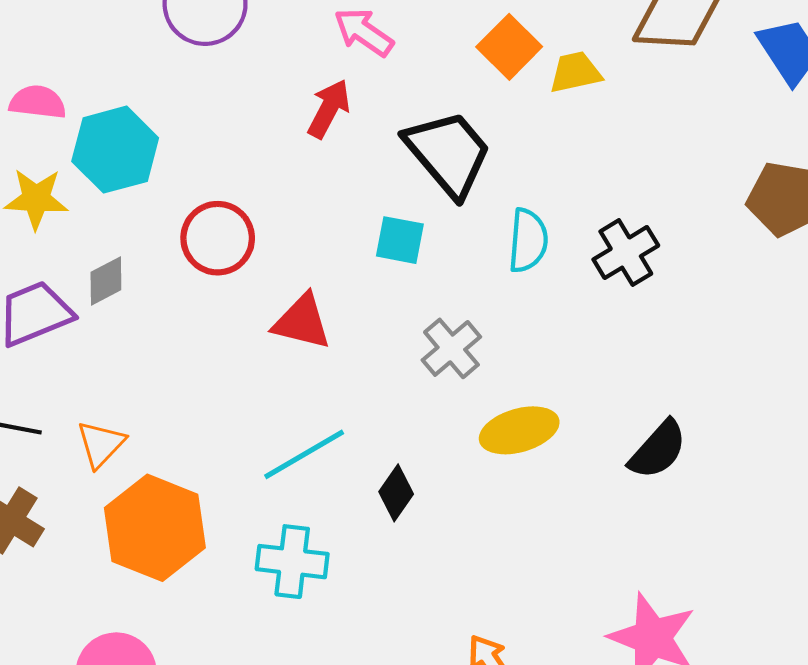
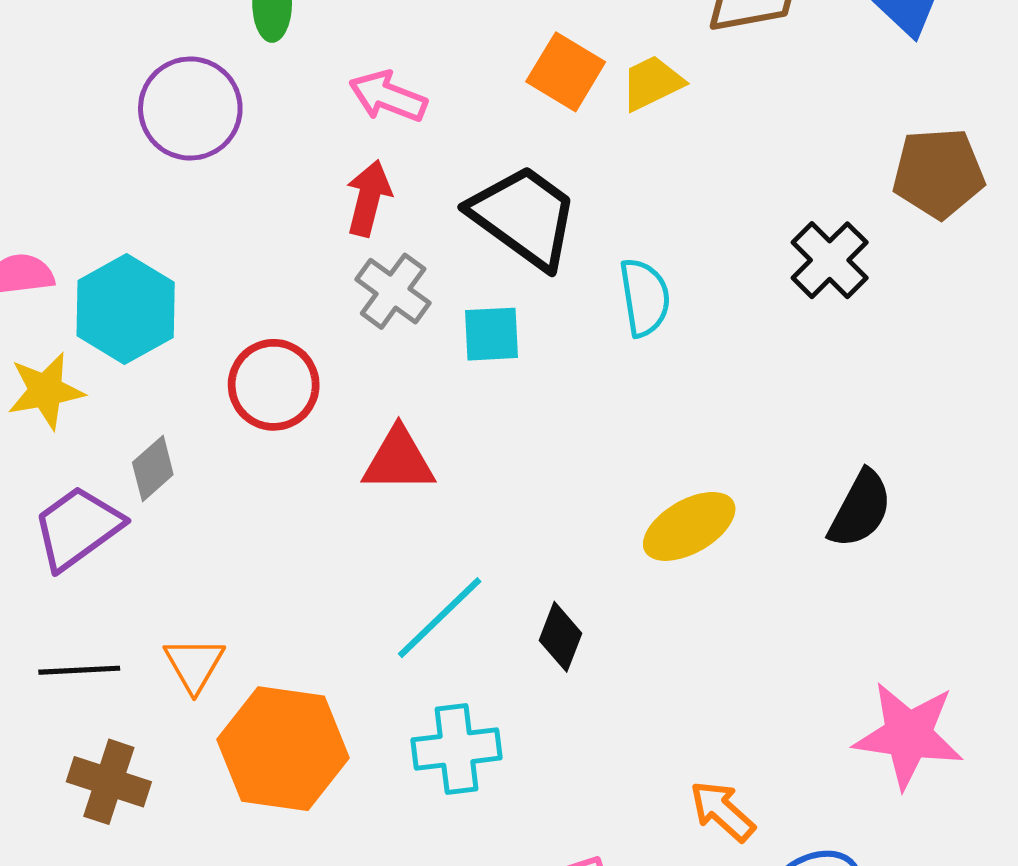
black cross: (626, 253) -> (830, 260), moved
gray cross: (451, 348) -> (393, 291), moved

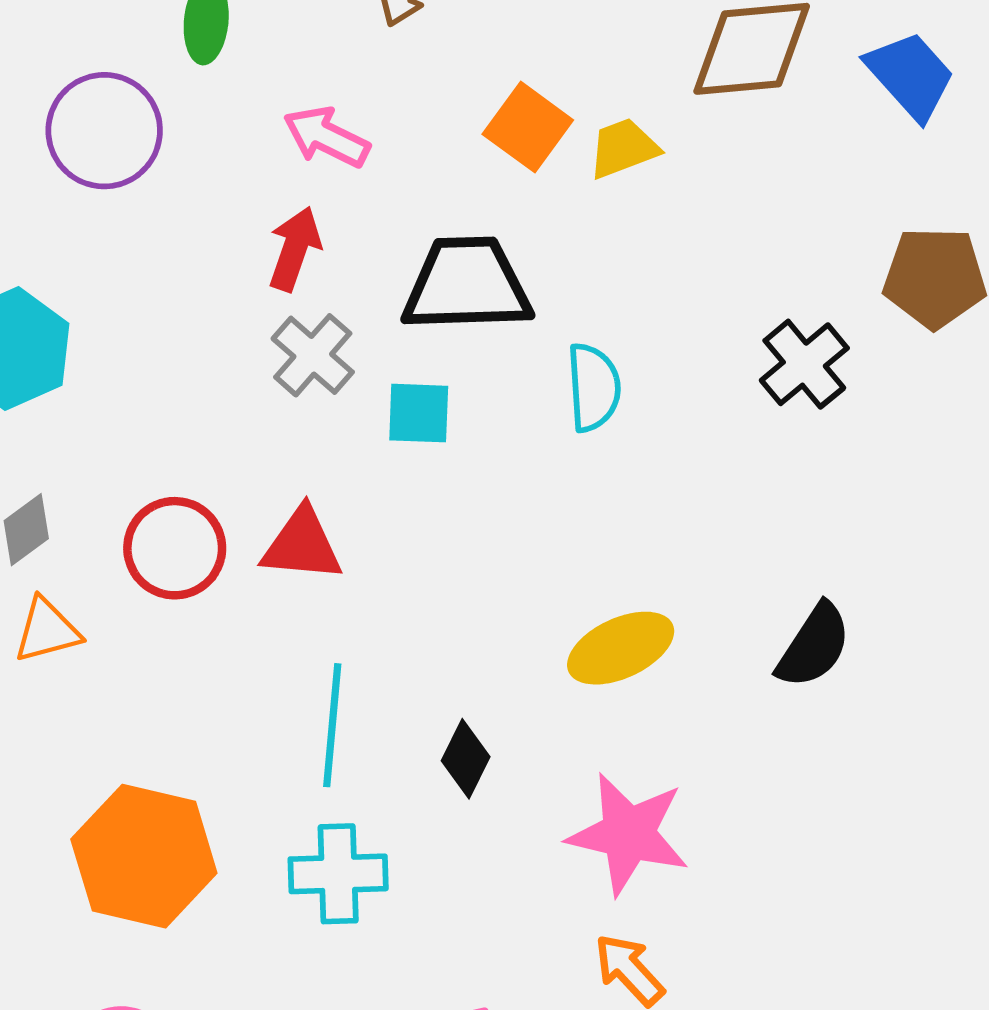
black trapezoid: (524, 216) -> (467, 285), turned -43
red circle: (274, 385) -> (175, 548), moved
cyan line: (440, 618) -> (332, 725), turned -46
orange triangle: (194, 665) -> (47, 630), moved, turned 40
pink star: (908, 735) -> (628, 834), moved

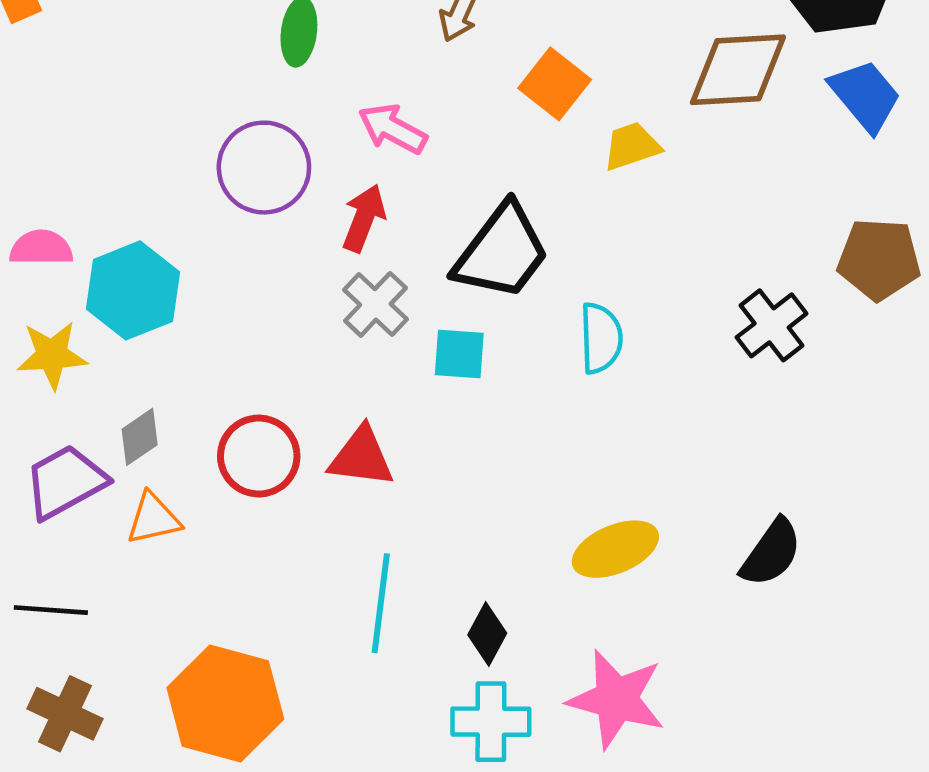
orange square: (528, 127) -> (555, 84), moved
purple circle: (104, 131) -> (264, 168), moved
black trapezoid: (467, 285) -> (502, 252), turned 127
cyan cross: (338, 874) -> (491, 722), moved

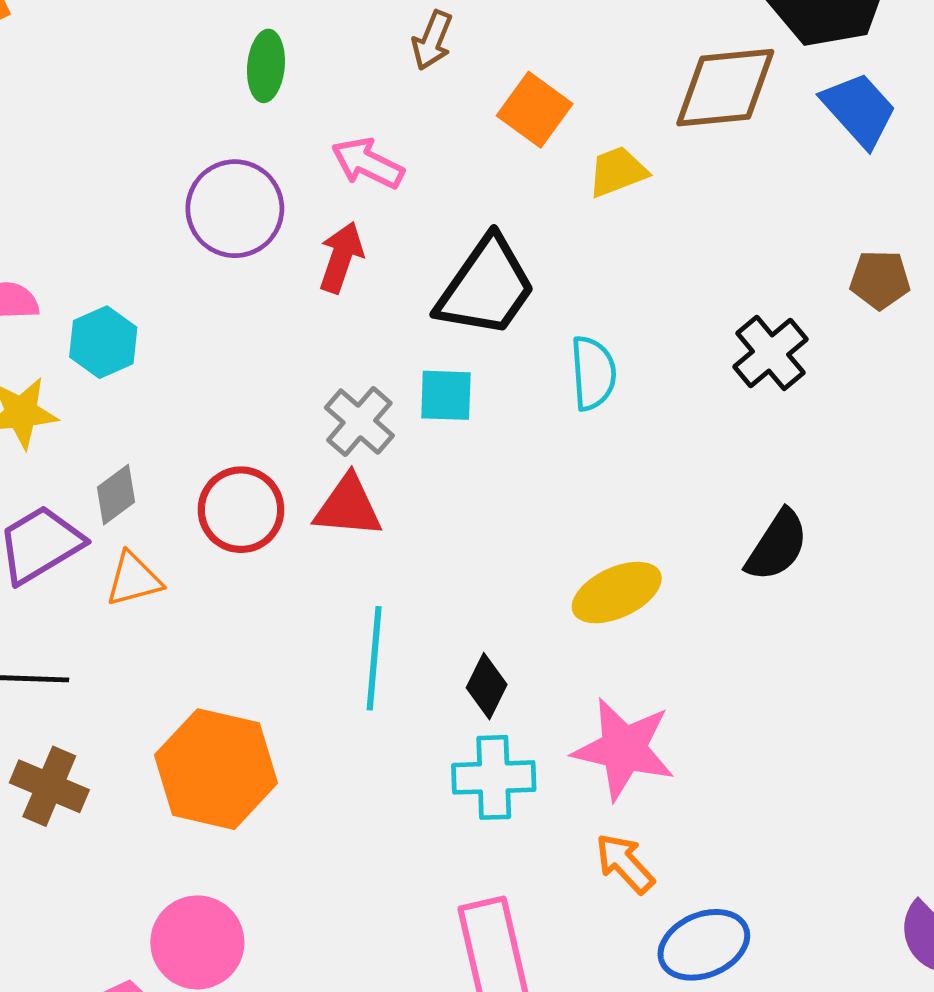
brown pentagon: (879, 259) -> (880, 280), size x0.7
cyan hexagon: (133, 290) -> (103, 342), size x0.7
gray cross: (375, 304) -> (359, 422), moved
black semicircle: (771, 553) -> (777, 546), moved

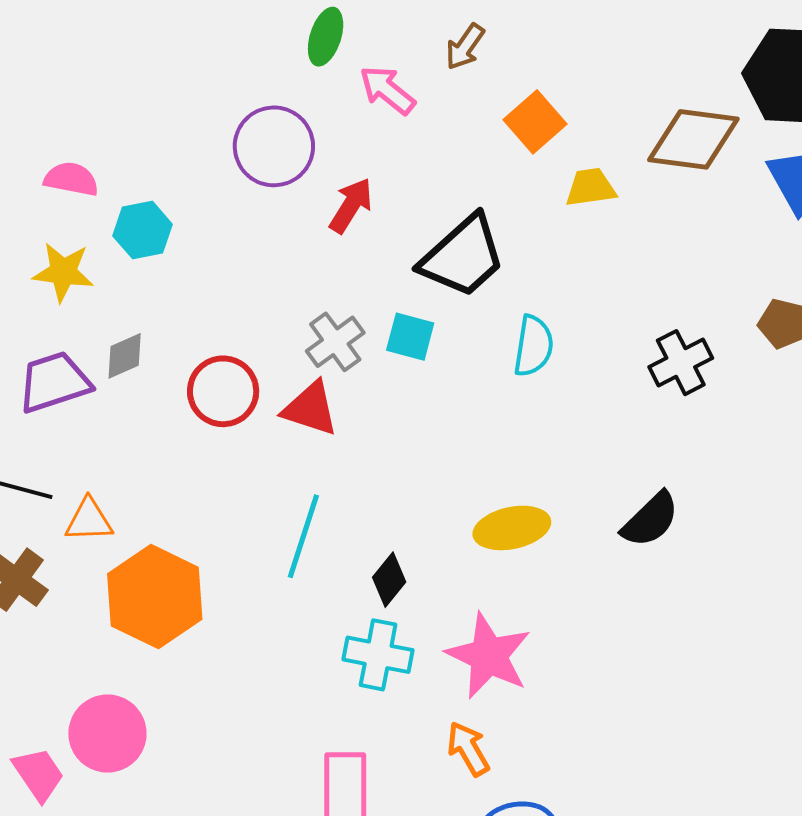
pink arrow: (368, 163) -> (387, 90), moved
orange triangle: (134, 579) -> (89, 520), moved

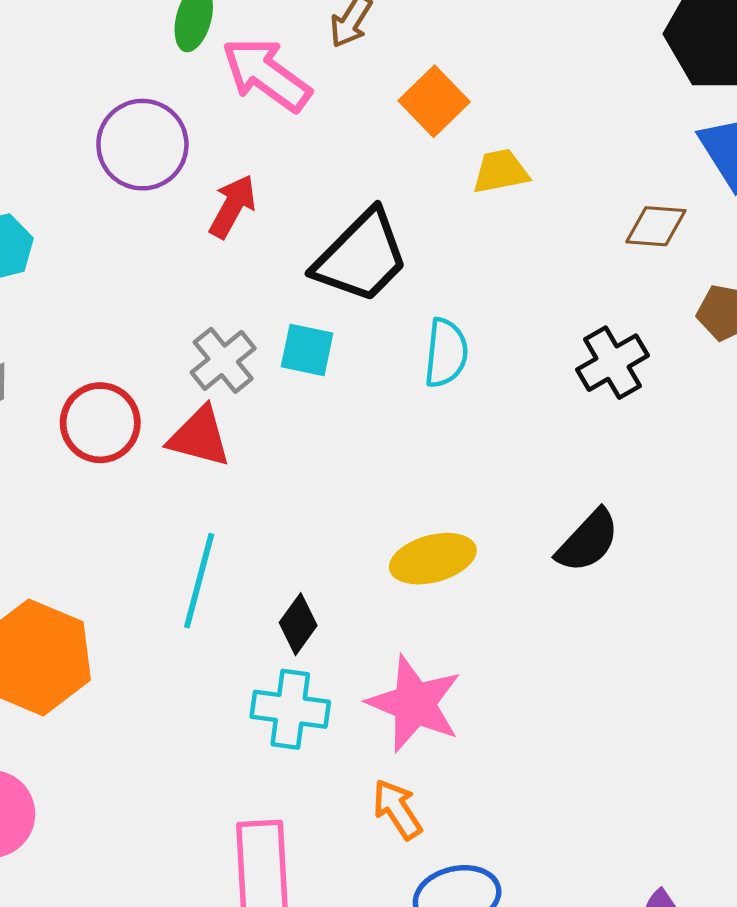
pink arrow: (387, 90) -> (266, 74), size x1.4
brown diamond: (693, 139) -> (656, 226), moved, size x0.6

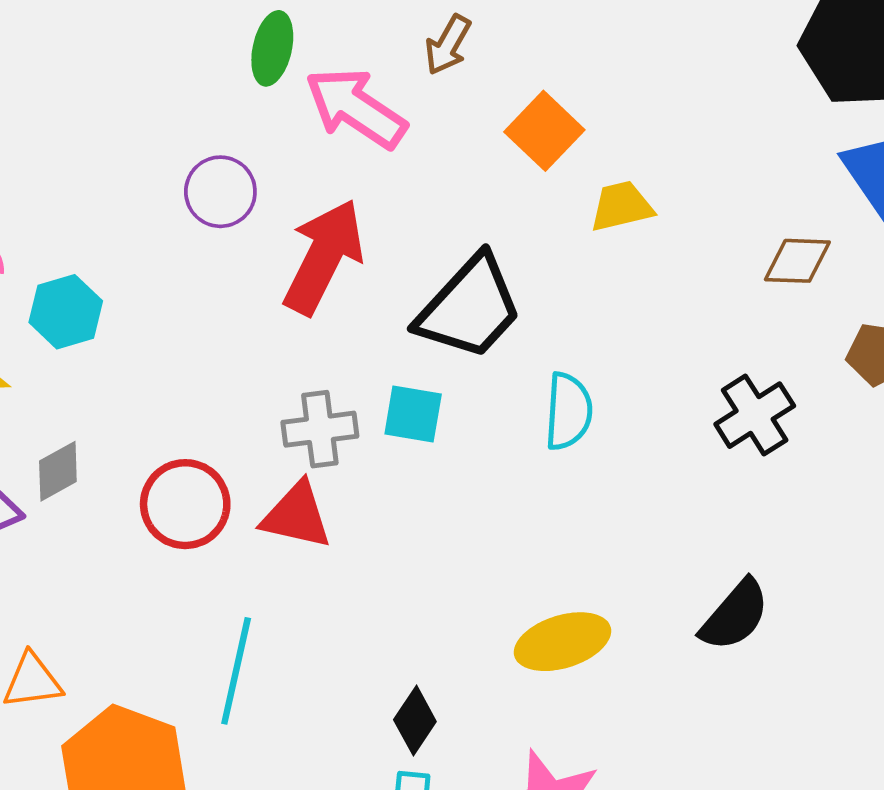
purple circle: (142, 145) -> (220, 192), size x0.7
red arrow: (232, 206) -> (324, 257), size x1.6
gray cross: (223, 360) -> (320, 429), turned 34
cyan line: (199, 581) -> (236, 671), moved

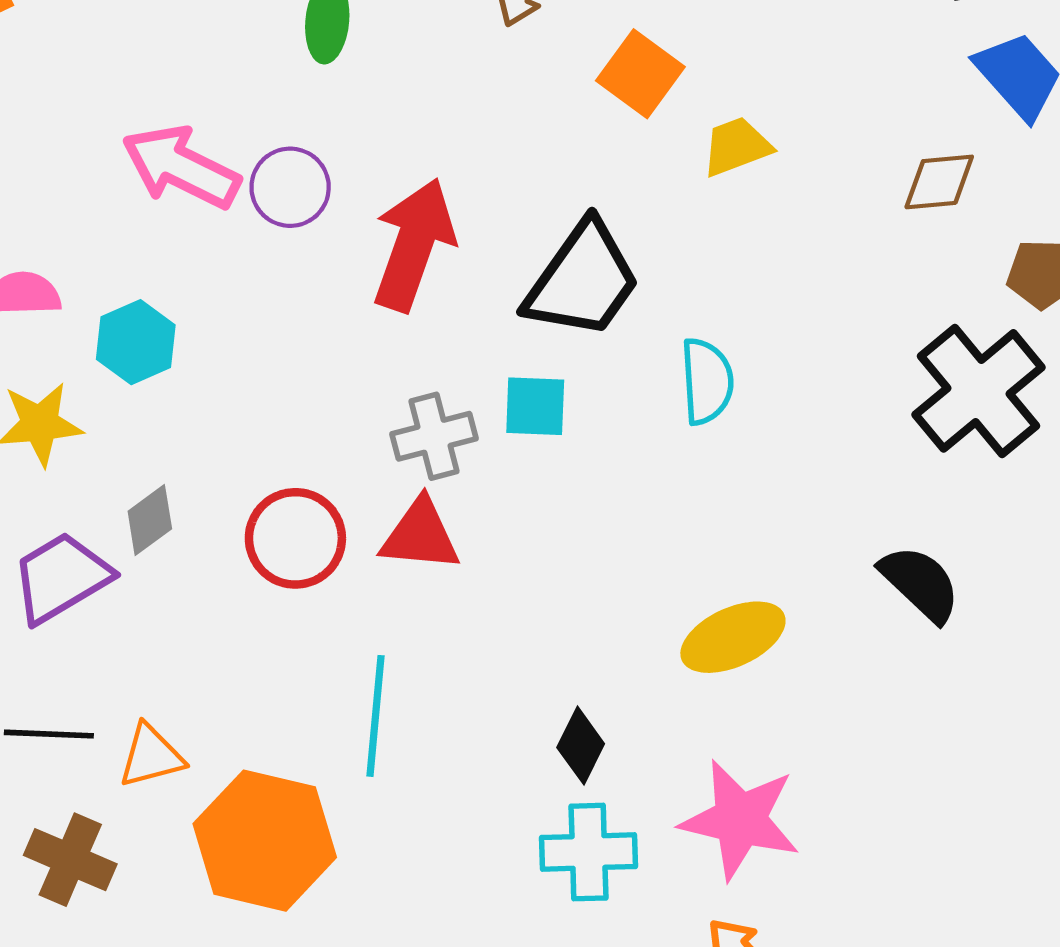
pink arrow: (356, 108) -> (181, 167), moved
black cross: (755, 415) -> (979, 391), moved, size x1.5
black semicircle: (735, 615) -> (920, 583), turned -80

